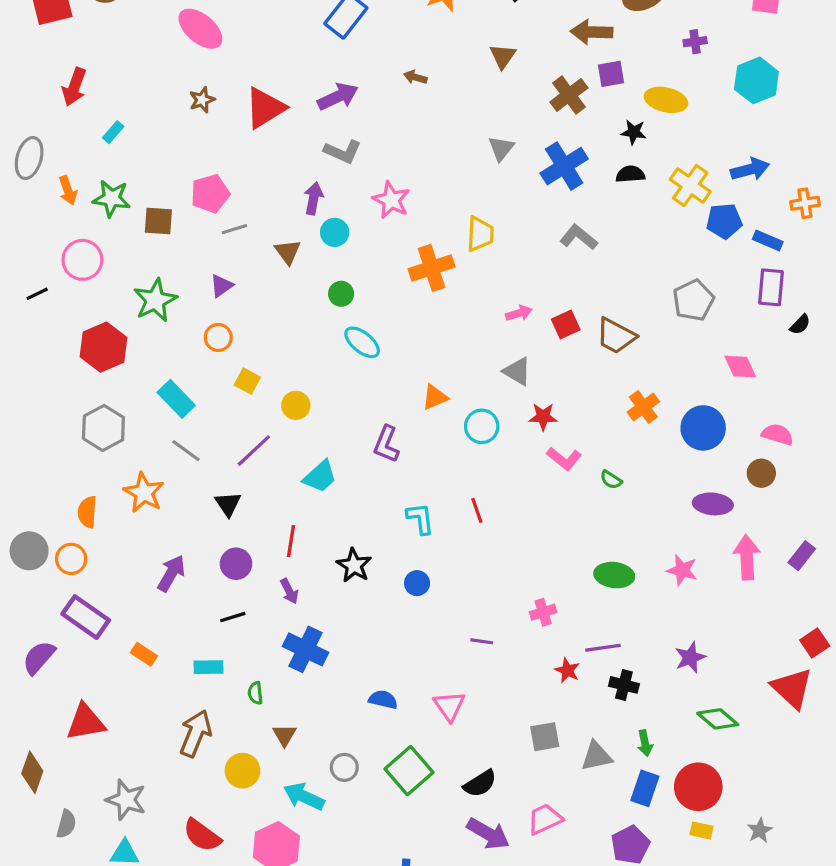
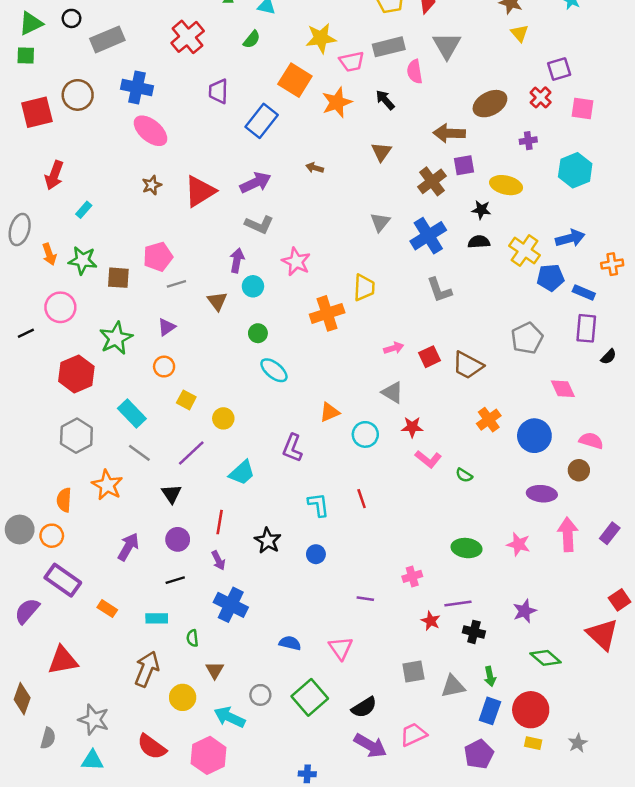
gray L-shape: (579, 237) -> (439, 290), turned -148

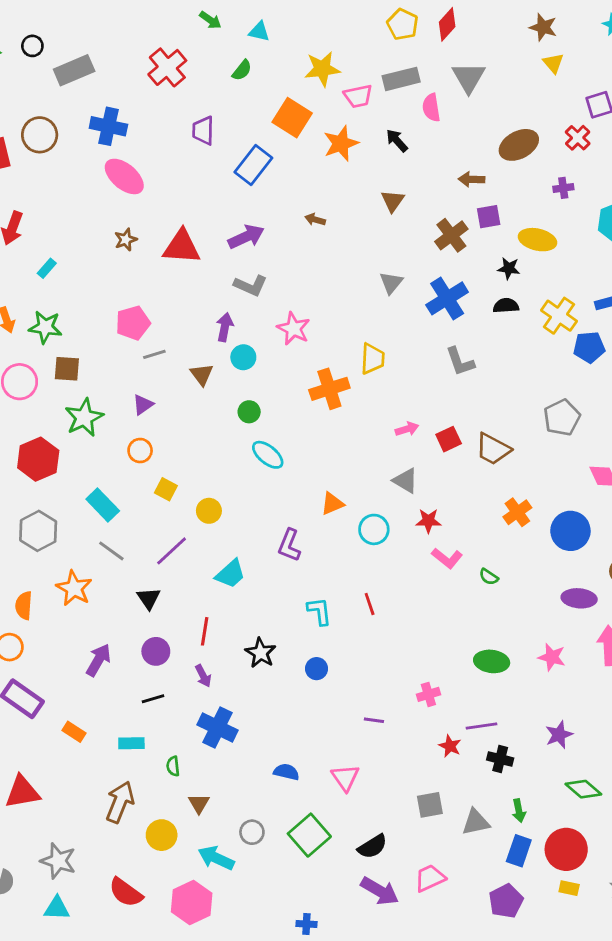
brown arrow: (449, 133) -> (471, 179), size x0.7
red triangle: (200, 191) -> (182, 247), turned 36
brown square: (118, 278) -> (67, 369), moved

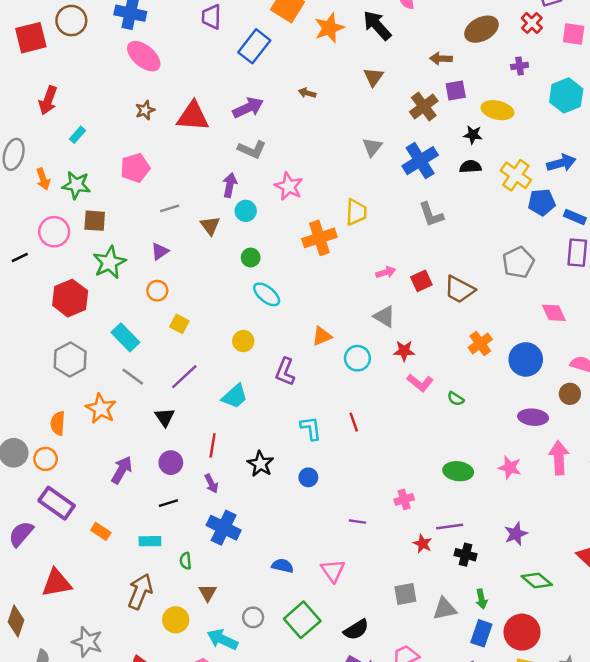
black arrow: (397, 141) -> (377, 25), size x1.5
pink pentagon: (133, 323) -> (135, 168), moved
yellow circle: (209, 511) -> (243, 341), moved

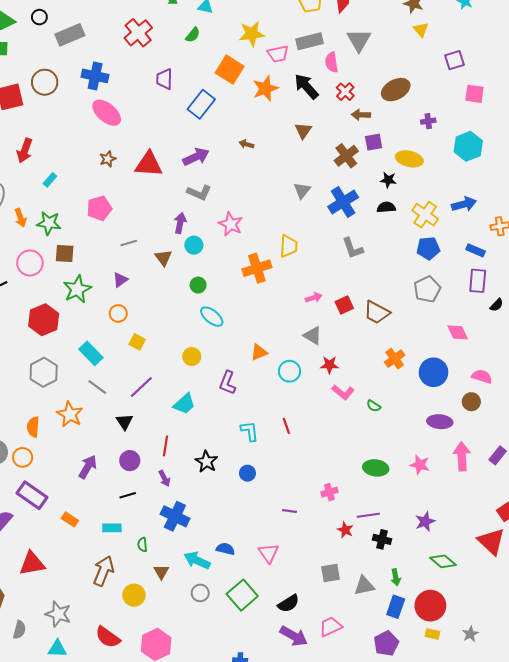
red cross: (532, 23) -> (345, 92), moved
blue pentagon: (542, 202) -> (428, 248), moved
cyan arrow: (222, 639) -> (197, 560), moved

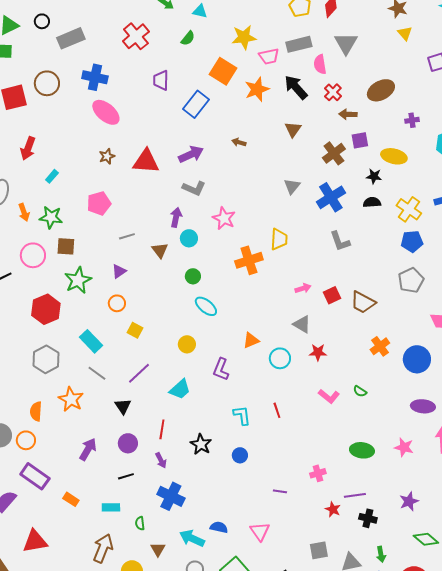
pink L-shape: (343, 392) -> (329, 396), moved

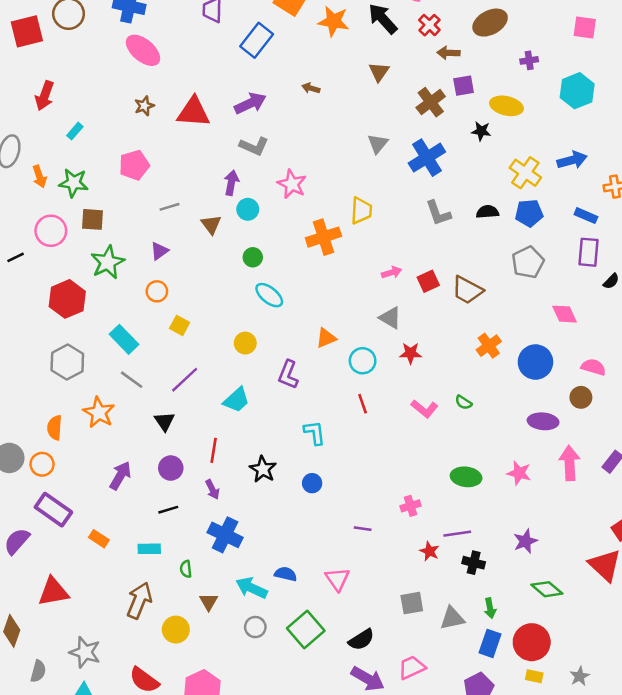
orange star: (257, 89) -> (334, 21), turned 30
black semicircle: (372, 202) -> (488, 212), moved
red line: (277, 410) -> (363, 404), moved

